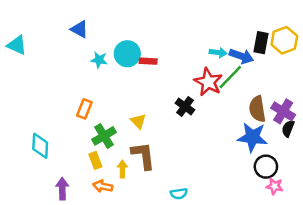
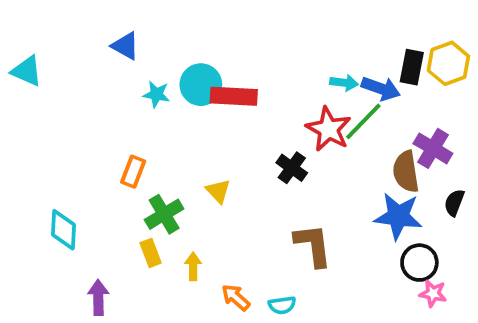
red rectangle: (148, 61) -> (234, 96), size x1.6
purple cross: (283, 111) -> (433, 148), moved
brown L-shape: (143, 156) -> (313, 245), moved
orange arrow: (103, 186) -> (236, 297), moved, turned 30

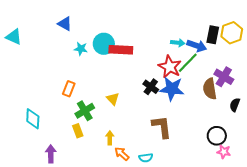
blue star: (398, 216) -> (172, 89), moved
yellow arrow: (193, 266) -> (110, 138), moved

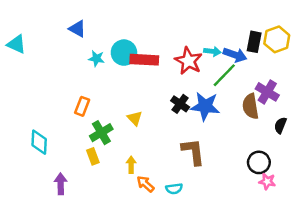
red star: (170, 67) -> (188, 61), moved

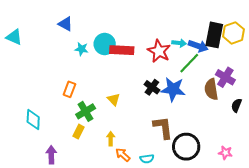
black rectangle: (254, 42) -> (214, 35), size x1.4
yellow rectangle: (93, 156) -> (78, 132), turned 48
black circle: (259, 162) -> (186, 147), moved, size x1.4

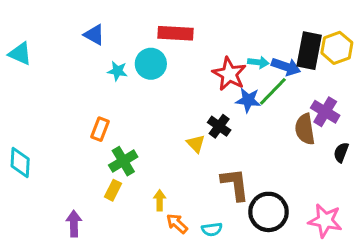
red rectangle: (122, 50) -> (176, 33), moved
blue star: (173, 89) -> (248, 100), moved, size x0.7
yellow triangle: (114, 99) -> (196, 144), moved
cyan diamond: (33, 119) -> (20, 163), moved
pink star: (225, 153) -> (325, 221), size x1.6

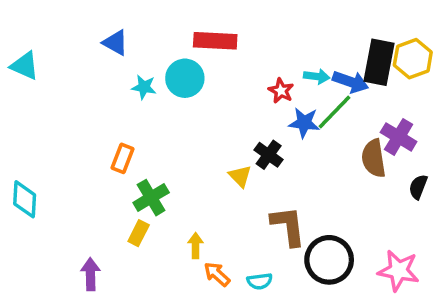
red star: (229, 74) -> (281, 91), size x0.6

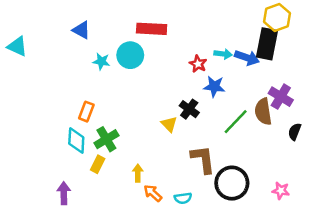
yellow hexagon: (413, 59) -> (277, 18), moved
green line: (334, 112) -> (236, 122), moved
cyan diamond: (25, 199) -> (76, 140), moved
pink star: (399, 271) -> (281, 191), size x0.6

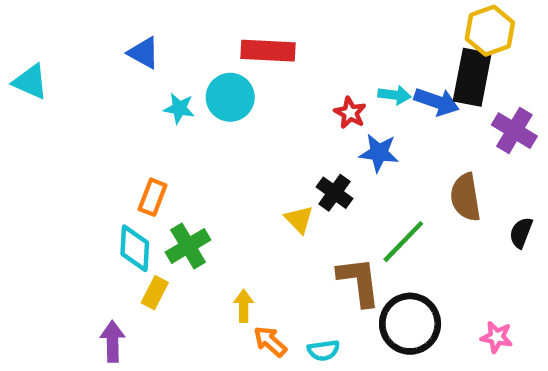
purple cross: (281, 97) -> (514, 131), moved
green line: (236, 122) -> (403, 242), moved
yellow rectangle: (98, 164) -> (155, 293), moved

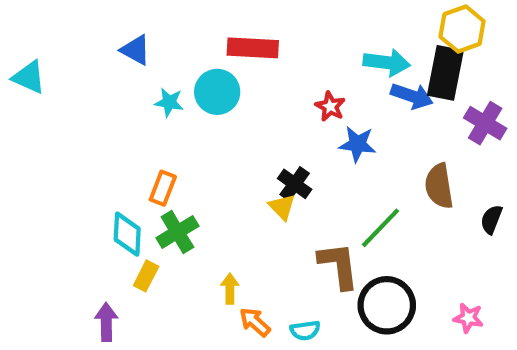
cyan arrow: (394, 95) -> (387, 62), moved, size x1.5
black cross: (335, 193) -> (295, 184), moved
orange rectangle: (153, 197) -> (163, 188), moved

